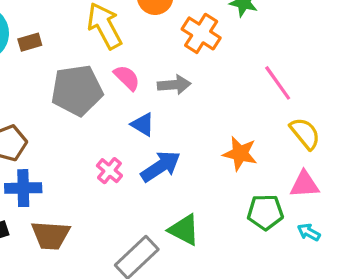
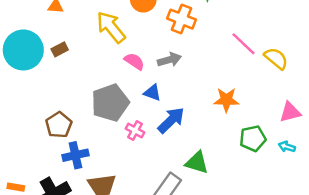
gray pentagon: (77, 90) -> (110, 103), moved
yellow semicircle: (305, 133) -> (276, 58), moved
pink triangle: (304, 184) -> (290, 112), moved

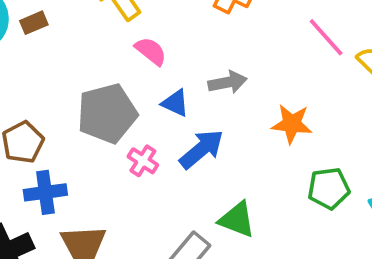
gray arrow: (169, 60) -> (228, 82), moved

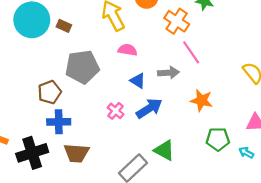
brown rectangle: (34, 23) -> (64, 26), turned 40
pink line: (326, 37) -> (191, 52), moved
pink semicircle: (151, 51) -> (127, 50), turned -36
gray pentagon: (107, 113) -> (82, 67), moved

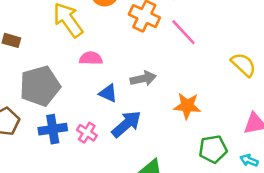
pink line: (191, 52) -> (183, 32), moved
blue cross: (59, 122) -> (53, 129), moved

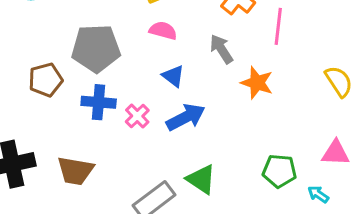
pink line: (183, 32) -> (278, 26), turned 36
gray arrow: (143, 78) -> (221, 49), moved, turned -125
orange star: (187, 106) -> (257, 83), moved

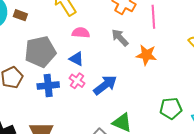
blue triangle: (173, 76) -> (76, 59), moved
pink cross: (137, 116) -> (77, 81), moved

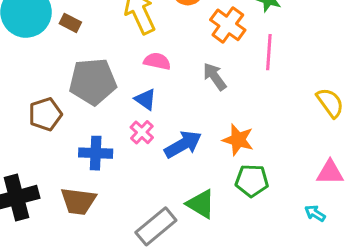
orange star: (146, 55) -> (238, 140), moved
blue cross: (48, 86) -> (96, 153), moved
green pentagon: (171, 108) -> (252, 181), moved

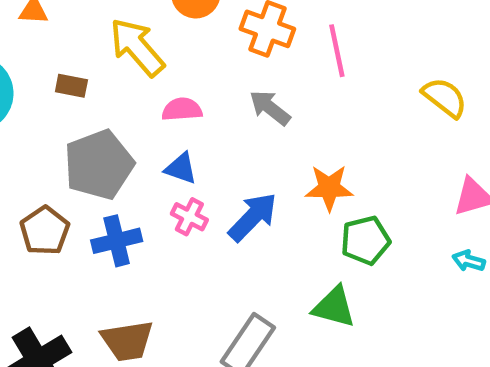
brown rectangle: (70, 23) -> (71, 86), moved
blue cross: (96, 153) -> (117, 241), moved
green triangle: (201, 204) -> (334, 307), moved

